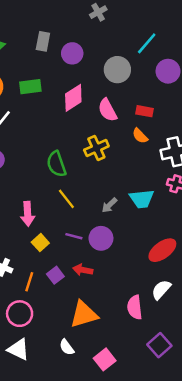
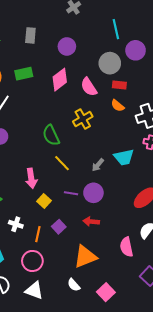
cyan line: (147, 43) -> (116, 29), turned -48
purple circle: (72, 53) -> (67, 46), moved
gray circle: (117, 70) -> (110, 63), moved
red arrow: (83, 270) -> (91, 222), moved

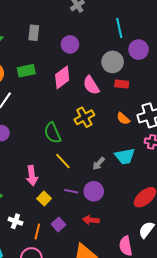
orange semicircle: (118, 106) -> (123, 119), moved

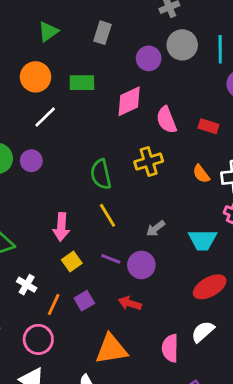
gray circle: (113, 62) -> (182, 45), moved
cyan trapezoid: (125, 156) -> (202, 240), moved

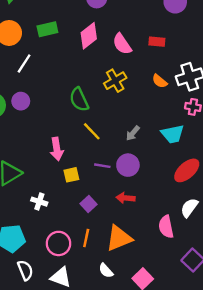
yellow square: (72, 261) -> (71, 175), turned 35
orange line: (54, 305) -> (86, 238), moved

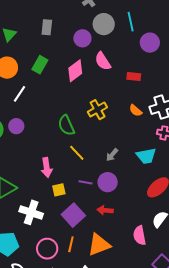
green rectangle: (47, 29) -> (40, 65), turned -48
pink semicircle: (122, 44) -> (103, 61), moved
white cross: (39, 202) -> (31, 212), size x1.6
purple square: (89, 204) -> (73, 215), size x1.6

